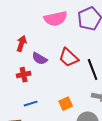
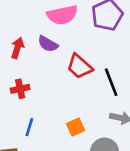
purple semicircle: (40, 59) -> (48, 44), moved
blue line: (31, 104) -> (29, 127), turned -56

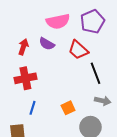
red trapezoid: (79, 66) -> (78, 50), moved
red cross: (20, 89) -> (25, 78), size x1.5

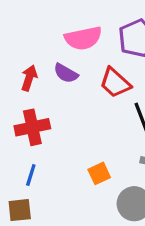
blue line: (33, 108) -> (31, 175), moved

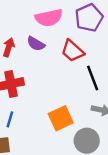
orange square: (99, 173) -> (61, 118), size x1.5

